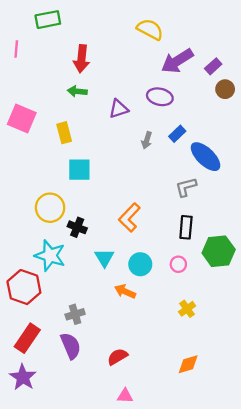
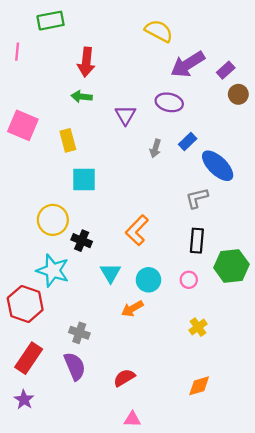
purple triangle: (119, 109) -> (125, 115), turned -42
orange arrow: (125, 291) -> (132, 309), turned -54
gray cross: (75, 314) -> (79, 333), turned 36
purple star: (23, 377) -> (24, 400), size x0.7

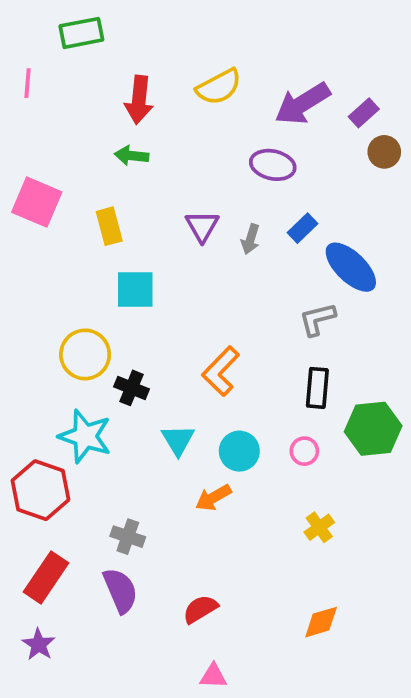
yellow semicircle: (159, 31) -> (219, 87), moved, turned 124
purple triangle: (125, 115) -> (202, 226), moved

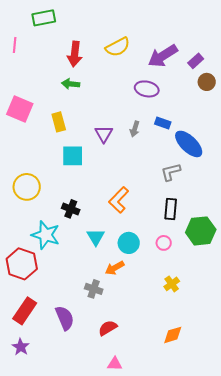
purple triangle: (202, 226) -> (104, 134), moved
blue rectangle: (302, 228) -> (163, 123), turned 63
yellow circle: (85, 354) -> (27, 187), moved
gray cross: (128, 537) -> (94, 289), moved

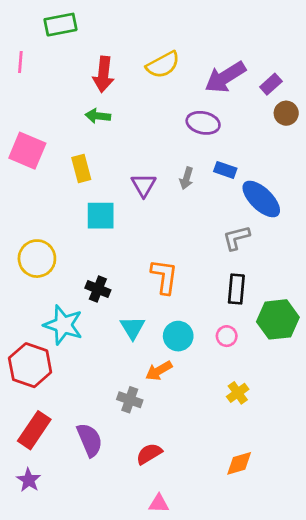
orange L-shape: (119, 200) -> (164, 277), turned 144

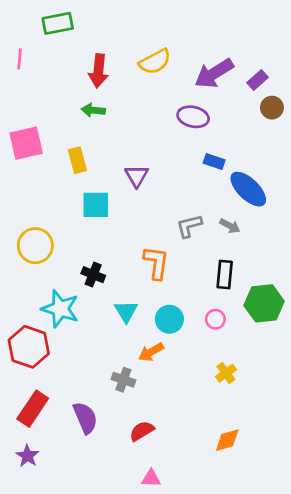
pink square: (27, 151) -> (26, 143), turned -36
gray arrow: (186, 178) -> (230, 226), moved, turned -78
gray L-shape: (236, 238) -> (189, 226), moved

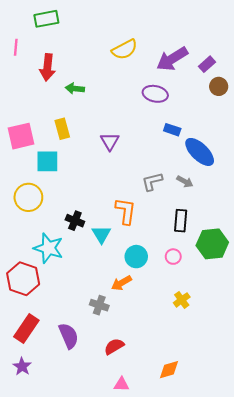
red arrow: (98, 71) -> (47, 67), moved
pink square: (26, 143) -> (21, 136), moved
cyan square: (96, 205) -> (47, 161), moved
cyan triangle: (126, 311) -> (101, 234), moved
orange diamond: (227, 440) -> (169, 370), moved

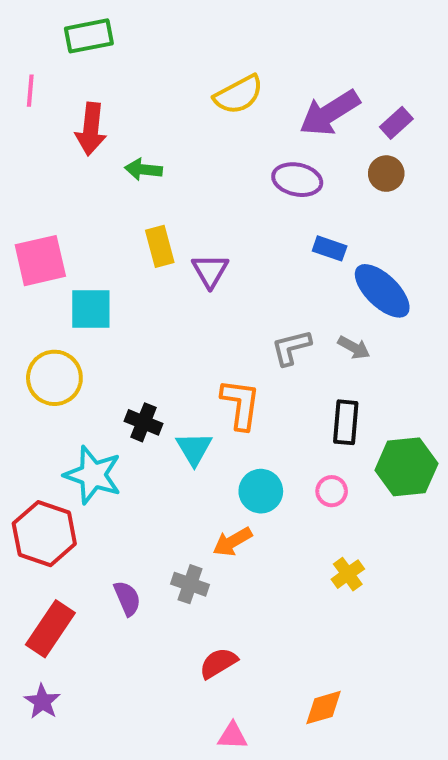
brown circle: (219, 86) -> (386, 174), moved
yellow rectangle: (62, 129) -> (160, 246), moved
purple semicircle: (69, 336) -> (127, 598), moved, size x0.7

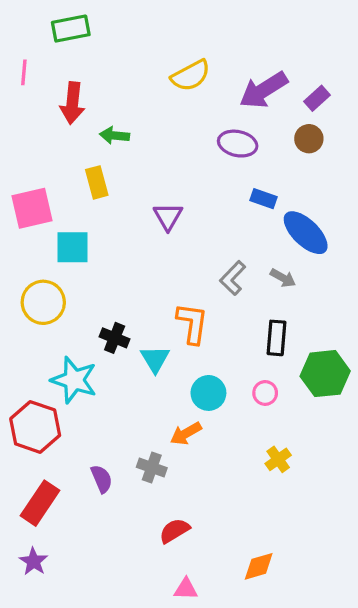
yellow rectangle: (160, 246) -> (97, 182), moved
gray L-shape: (291, 348) -> (233, 278), turned -32

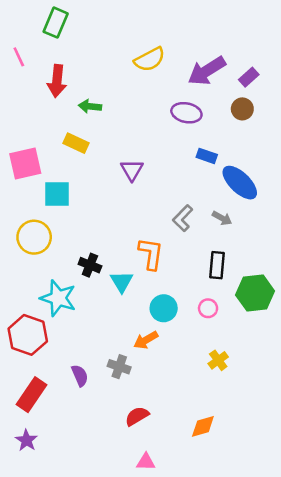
green rectangle: (71, 29) -> (56, 23), turned -56
pink line: (24, 72) -> (19, 57), turned -30
yellow rectangle: (97, 182) -> (76, 143), turned -50
orange diamond: (259, 566) -> (203, 426), moved

